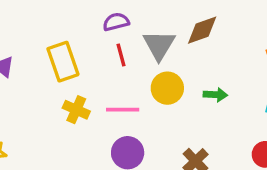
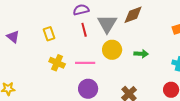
yellow rectangle: (63, 62) -> (49, 34), size x0.6

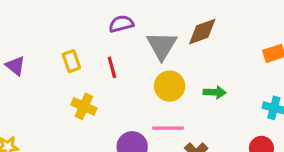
red line: (84, 30) -> (112, 67), moved
pink line: (85, 63) -> (168, 128), moved

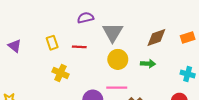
brown diamond: (202, 32) -> (156, 38), moved
red line: (112, 67) -> (79, 47), turned -72

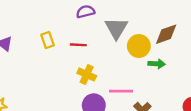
yellow circle: (118, 59) -> (139, 46), moved
yellow cross: (60, 73) -> (87, 74), moved

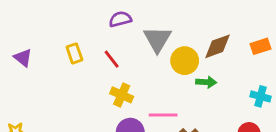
red line: (78, 45) -> (112, 59), turned 49

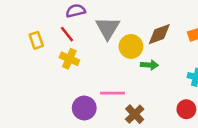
red line: (112, 59) -> (67, 34), moved
yellow cross: (122, 95) -> (69, 59), moved

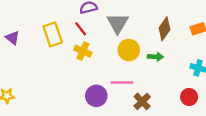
brown diamond: (159, 34) -> (165, 29), turned -35
yellow rectangle: (36, 40) -> (53, 34), size x1.5
yellow circle: (131, 46) -> (129, 50), moved

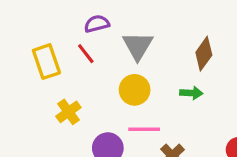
yellow circle: (129, 50) -> (135, 90), moved
yellow cross: (83, 51) -> (68, 112), moved, turned 30

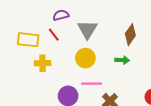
yellow rectangle: (46, 62) -> (28, 40), turned -65
yellow cross: (68, 112) -> (43, 63), moved, turned 35

